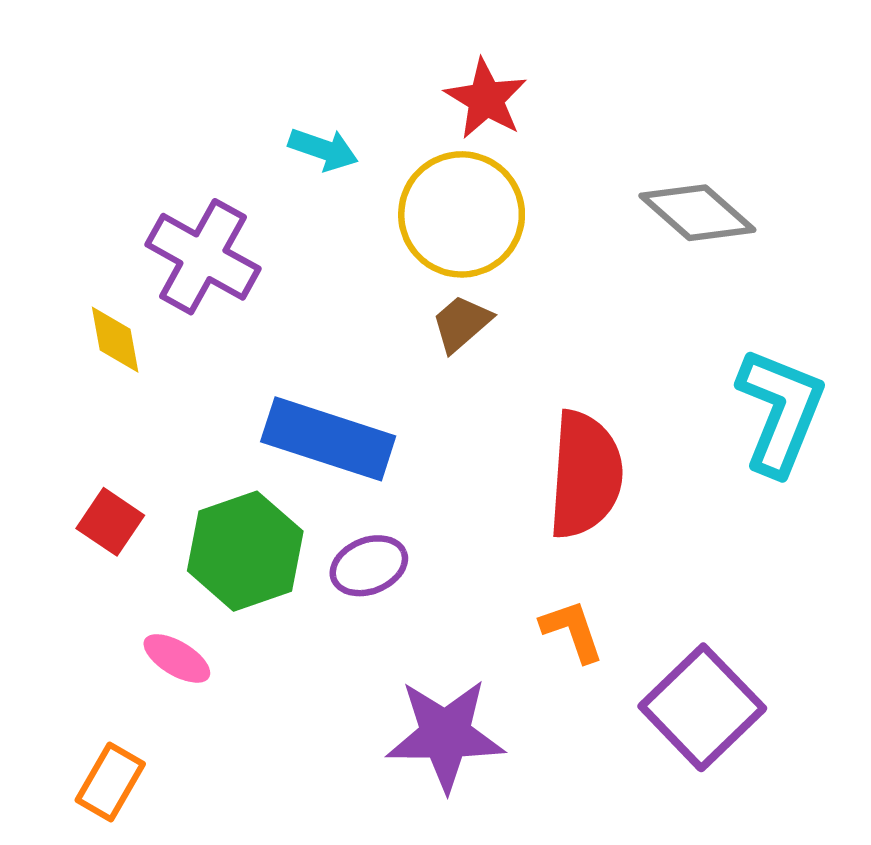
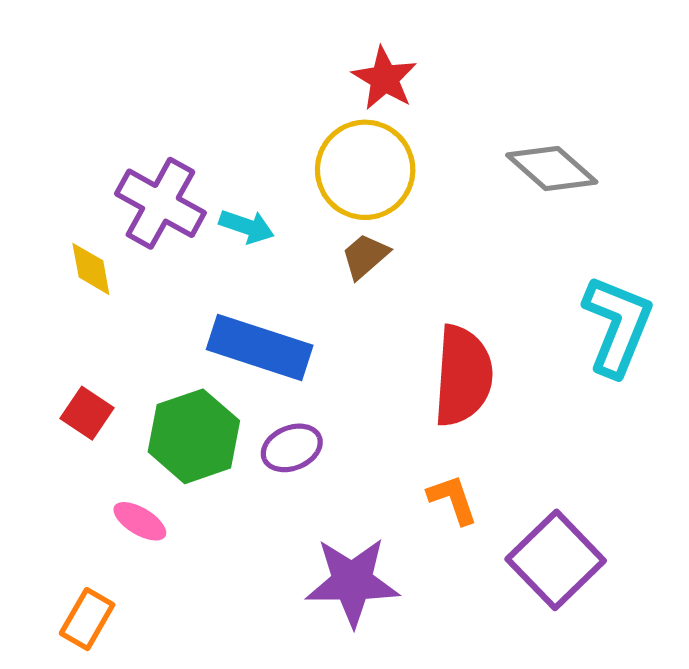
cyan arrow: (323, 149) -> (247, 226), moved

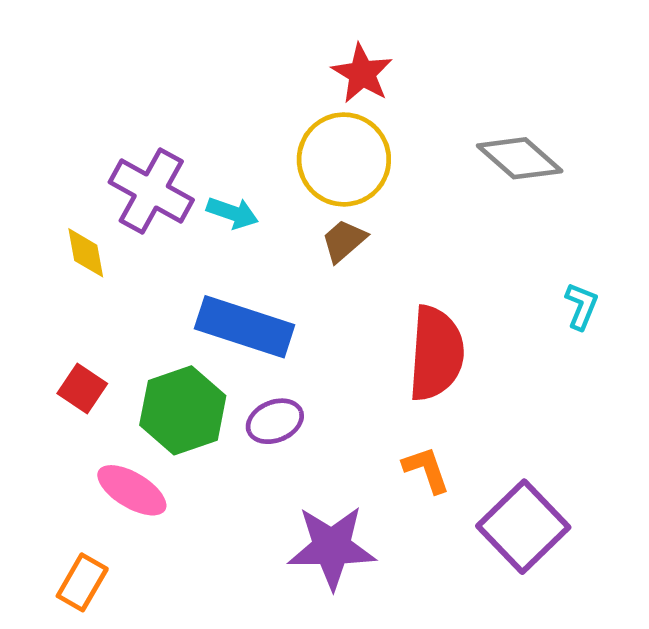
cyan L-shape: (617, 326) -> (581, 306), size x0.5
pink ellipse: (140, 521) -> (132, 490), size x1.4

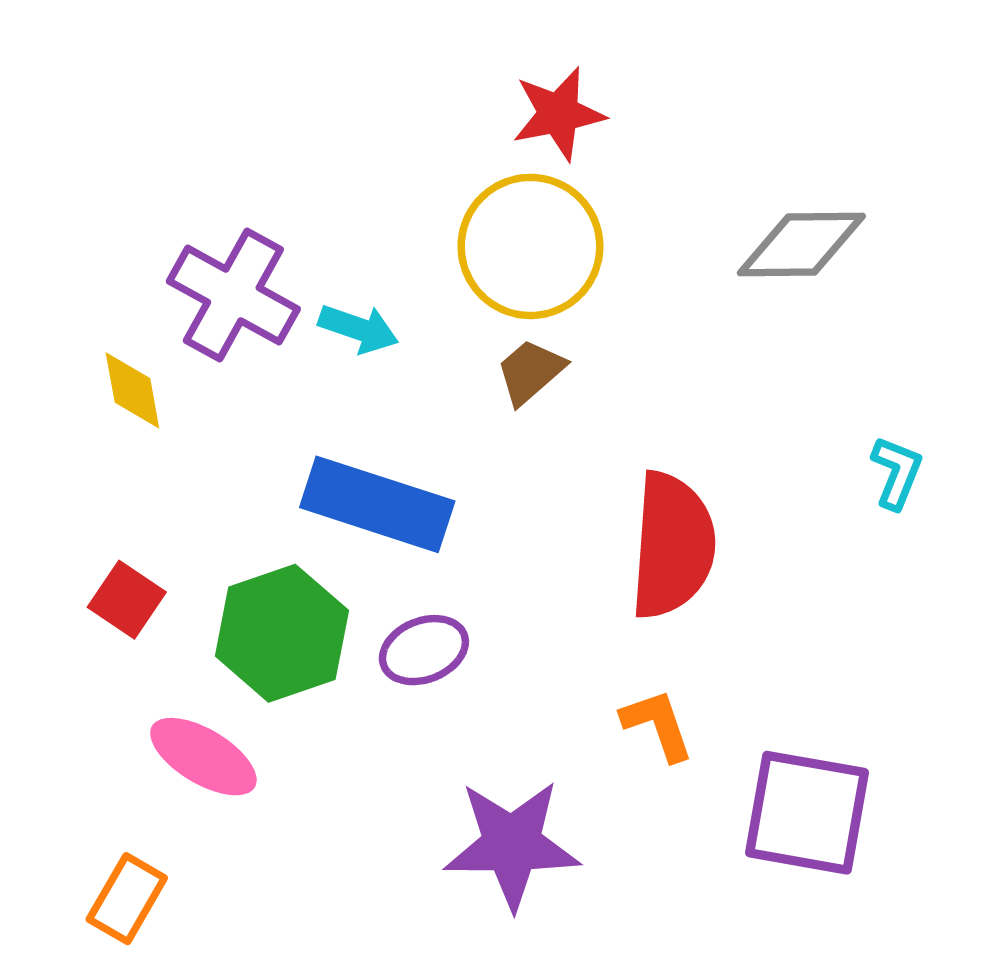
red star: (362, 73) -> (558, 114), turned 30
gray diamond: (520, 158) -> (801, 245), turned -42
purple square: (523, 527) -> (807, 813), turned -36

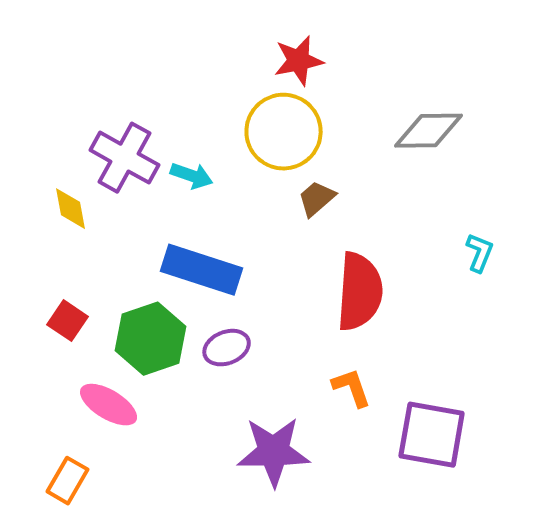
brown trapezoid: (530, 372) -> (317, 199), moved

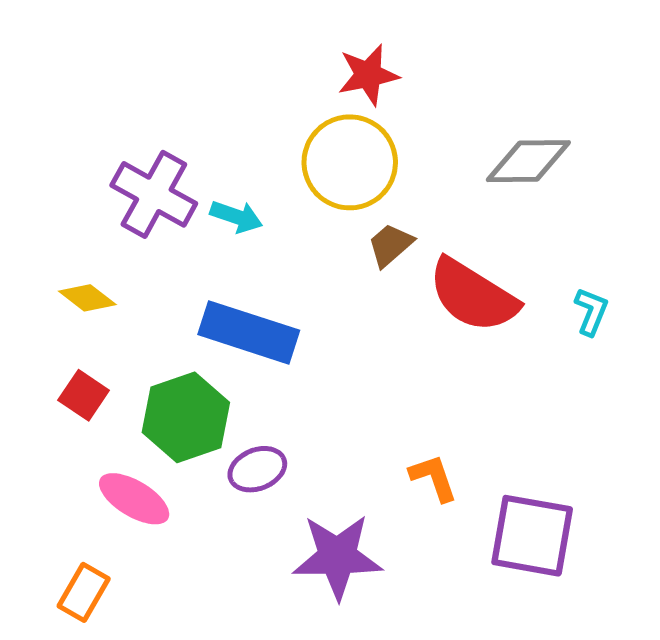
yellow diamond: (71, 209) -> (87, 298), moved, turned -42
red semicircle: (360, 292) -> (473, 295), moved, turned 118
purple ellipse: (227, 348) -> (257, 469), moved

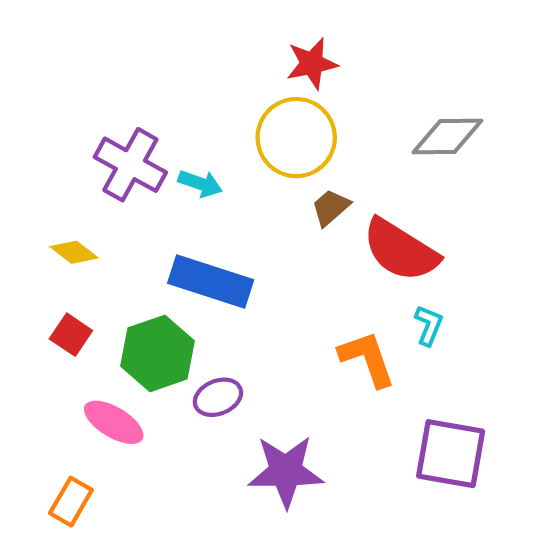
cyan L-shape: (591, 311) -> (429, 325), moved
orange L-shape: (434, 478) -> (367, 359), moved, size x1.4

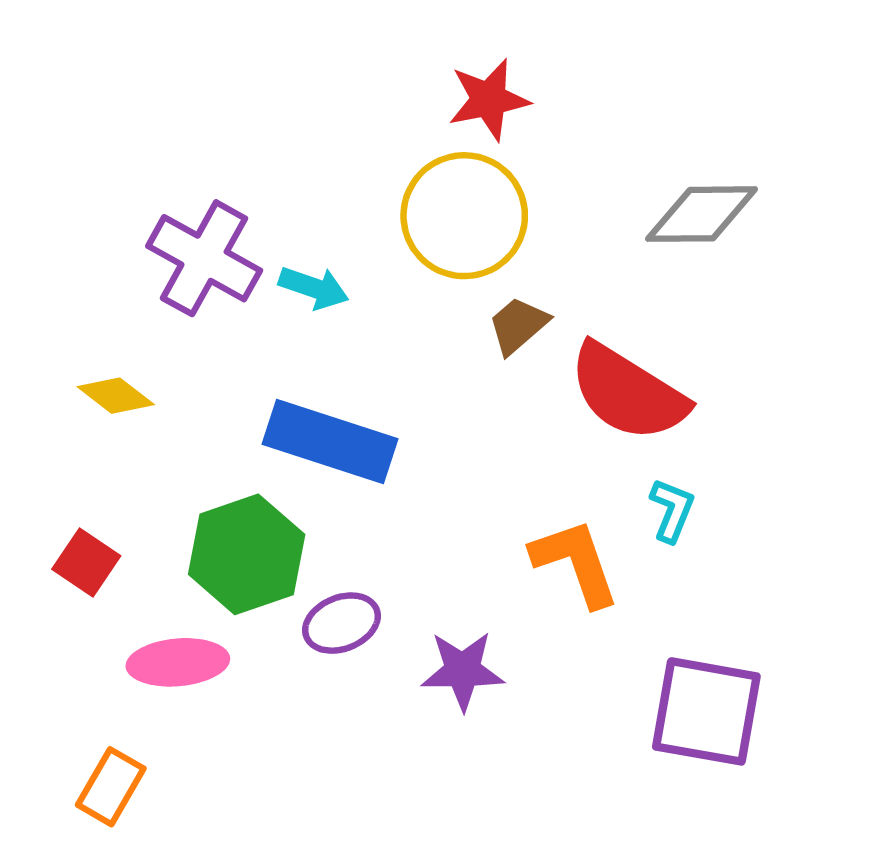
red square: (71, 335) -> (86, 563), moved
pink ellipse: (114, 422) -> (178, 662), turned -36
purple star: (286, 471) -> (463, 671), moved, size x0.7

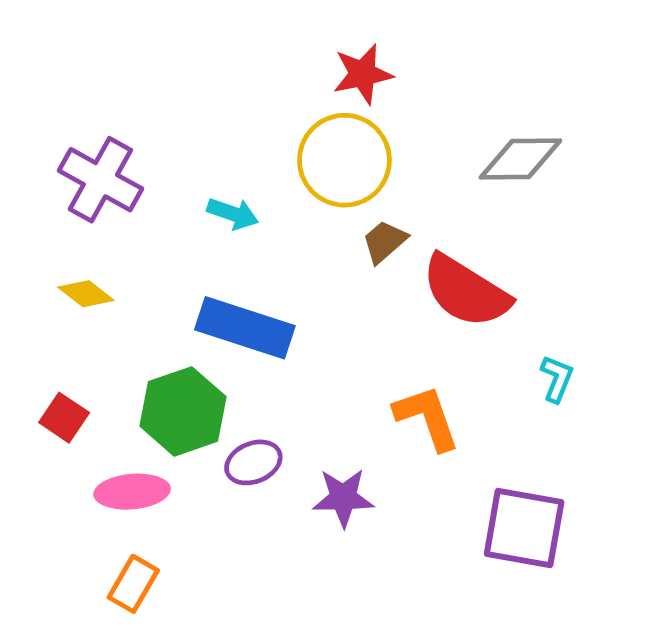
purple cross: (204, 258) -> (100, 180), moved
cyan L-shape: (672, 510) -> (557, 379), moved
orange rectangle: (111, 787) -> (133, 584), moved

